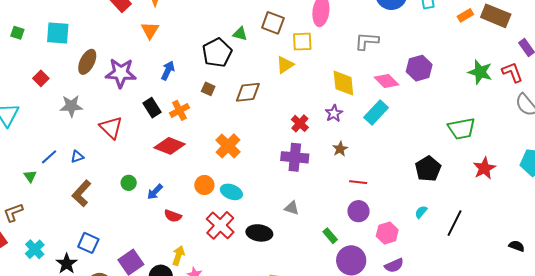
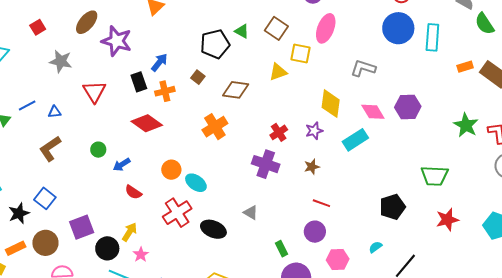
blue arrow: (168, 70) -> (159, 62), moved
orange cross: (228, 146) -> (215, 127), moved

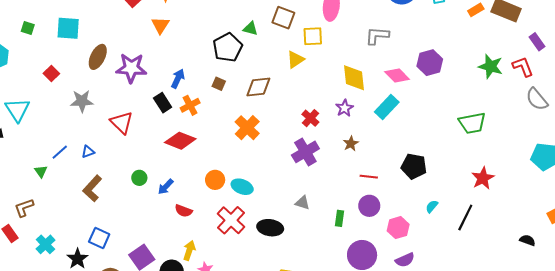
purple cross: (266, 164) -> (305, 152), turned -36
black pentagon: (392, 207) -> (414, 166), moved, turned -30
red star: (447, 220) -> (483, 178), moved
green rectangle: (282, 249) -> (340, 218), moved, turned 49

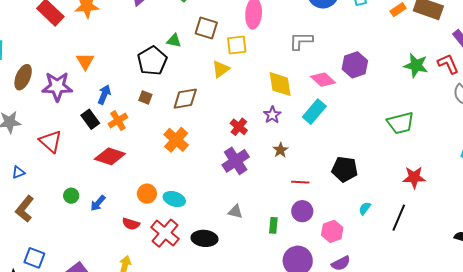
orange triangle: (160, 25) -> (85, 61), moved
red star: (483, 178) -> (414, 177), turned 30
red semicircle: (184, 211) -> (131, 224), moved

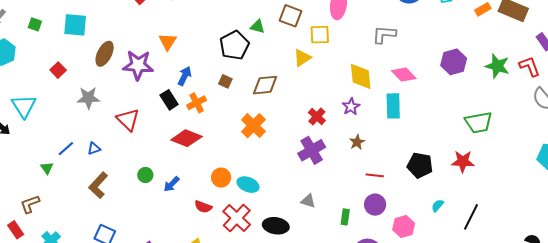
purple hexagon: (355, 65) -> (454, 62), moved
cyan rectangle: (314, 112) -> (393, 106), turned -45
red star: (414, 177) -> (463, 161), moved

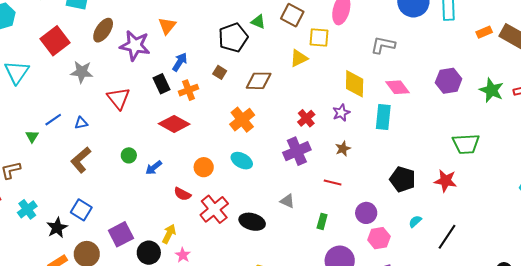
red square: (58, 70) -> (55, 41), size x1.8
red line: (375, 175) -> (333, 183), moved
cyan ellipse: (248, 185) -> (242, 161), moved
purple circle: (375, 205) -> (366, 213), moved

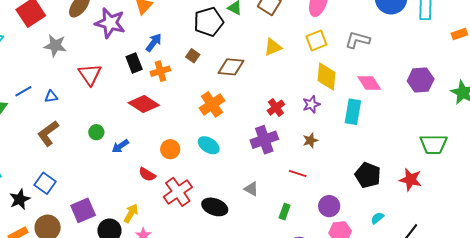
yellow square: (319, 37) -> (316, 41), moved, turned -30

